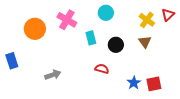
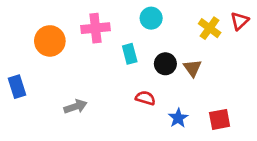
pink cross: (67, 20) -> (95, 28), turned -36
brown triangle: (145, 42) -> (192, 68), moved
blue star: (134, 83) -> (178, 118), moved

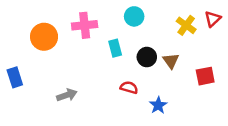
red square: (220, 119) -> (205, 76), moved

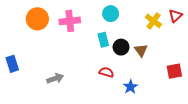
orange circle: (44, 37) -> (37, 19), moved
cyan rectangle: (115, 48) -> (103, 40), moved
red square: (205, 76) -> (174, 71), moved

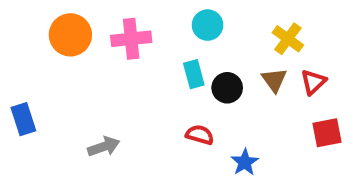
red triangle: (175, 16) -> (313, 82), moved
brown triangle: (141, 50) -> (274, 80), moved

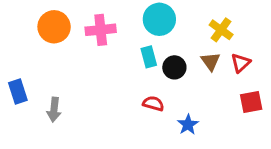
cyan circle: (208, 25) -> (159, 19), size x1.4
gray arrow: (104, 147) -> (54, 110), moved, turned 115

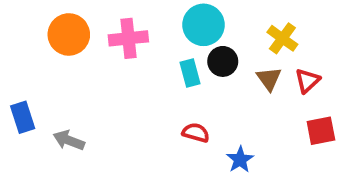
black circle: (174, 67) -> (223, 61), moved
gray arrow: (54, 110) -> (69, 140), turned 105

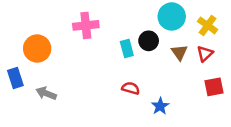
cyan circle: (204, 25) -> (172, 16), moved
orange circle: (69, 34) -> (37, 48), moved
yellow cross: (282, 38) -> (208, 25), moved

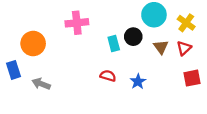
red semicircle: (131, 88) -> (108, 76), moved
blue star: (160, 106) -> (138, 82), moved

